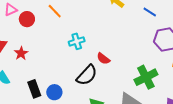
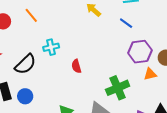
red semicircle: (103, 59) -> (76, 66), turned 32
black semicircle: (87, 75) -> (25, 64), moved

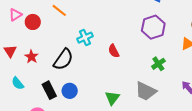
purple hexagon: (140, 52) -> (153, 27), moved
green cross: (118, 88) -> (158, 64), size x0.6

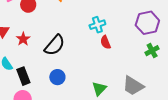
cyan cross: (85, 38) -> (97, 25), moved
green cross: (158, 64) -> (152, 51), moved
black rectangle: (49, 90) -> (23, 76), moved

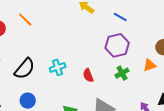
cyan cross: (97, 25) -> (58, 67), moved
red semicircle: (106, 42) -> (88, 75), moved

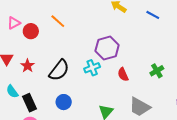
purple hexagon: (117, 45) -> (107, 48), moved

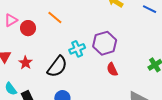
cyan cross: (92, 68) -> (77, 49), moved
red semicircle: (123, 74) -> (112, 69), moved

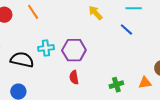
black semicircle: (57, 67) -> (22, 60), turned -130

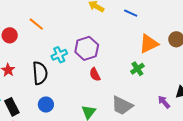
black semicircle: (22, 60) -> (40, 73), turned 90
orange triangle: (145, 83) -> (149, 44), moved, size x1.5

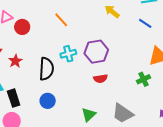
orange line: (36, 24) -> (61, 20), moved
red semicircle: (95, 74) -> (100, 79), turned -80

